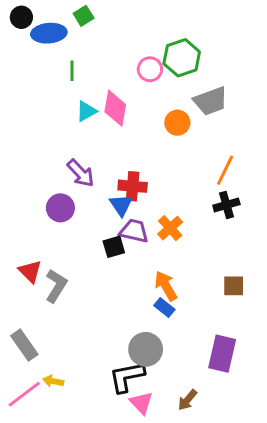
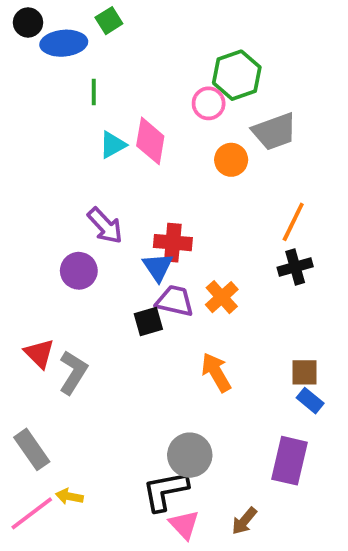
pink circle: (150, 69) -> (209, 103), moved
blue rectangle: (164, 307) -> (310, 401), moved

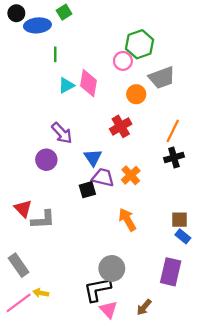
red cross: (173, 243) -> (121, 126), moved, turned -35
gray L-shape: (73, 372) -> (43, 220), turned 55

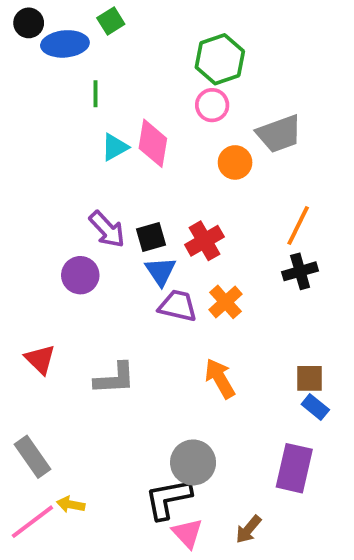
green hexagon: (140, 44) -> (220, 59), moved
red cross: (121, 126) -> (204, 241), moved
black square: (87, 190) -> (151, 237), moved
gray L-shape: (43, 220) -> (115, 378), moved

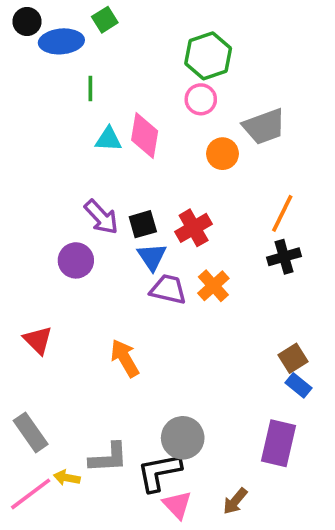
cyan triangle: (115, 147) -> (108, 139), turned 32
gray L-shape: (115, 378) -> (108, 458), moved
orange arrow: (220, 378) -> (125, 358), moved
brown square: (310, 378) -> (293, 358), turned -32

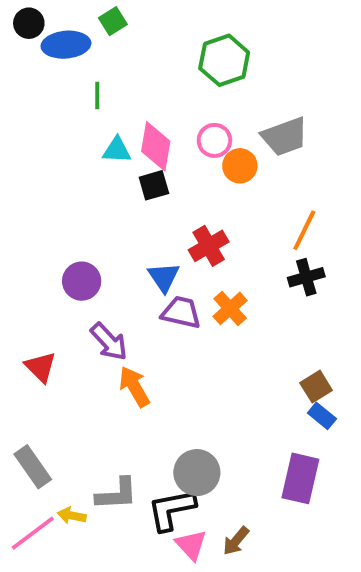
pink circle: (201, 99) -> (214, 140), moved
purple arrow: (101, 217) -> (109, 342), moved
black square: (143, 224) -> (154, 185), moved
brown arrow: (235, 501) -> (236, 541), moved

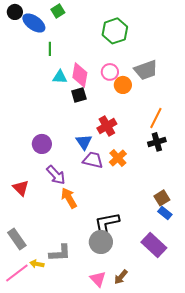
blue ellipse: (66, 45) -> (34, 23), turned 40
purple rectangle: (300, 478) -> (154, 245), turned -60
black L-shape: (171, 510) -> (107, 223), moved

